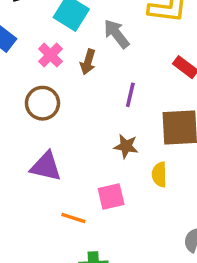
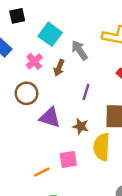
purple triangle: (46, 167) -> (50, 117), moved
yellow semicircle: (159, 174) -> (102, 147), size x1.6
orange line: (73, 218) -> (42, 172), turned -49

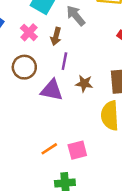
purple line: (86, 92) -> (64, 61), moved
brown star: (81, 126) -> (84, 83), moved
pink square: (68, 159) -> (77, 150), moved

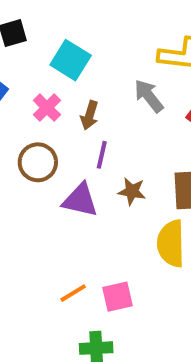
gray arrow: (76, 16) -> (149, 96), moved

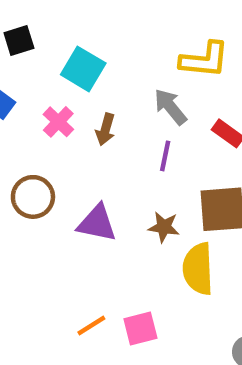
purple line: (102, 155) -> (165, 156), moved
brown circle: (38, 162) -> (33, 197), moved
brown star: (132, 191) -> (164, 227), moved

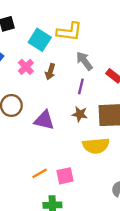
yellow L-shape: (204, 60) -> (69, 32), moved
brown star: (164, 227) -> (80, 114), moved
yellow semicircle: (198, 269) -> (96, 146), turned -95

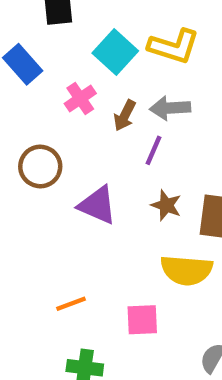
gray arrow: (84, 61) -> (170, 108), moved, turned -66
purple line: (81, 86) -> (153, 150), moved
pink square: (65, 176) -> (142, 320), moved

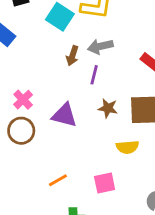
pink cross: (80, 98) -> (23, 100), moved
brown circle: (40, 166) -> (21, 131), moved
yellow semicircle: (186, 270) -> (127, 147), size x0.7

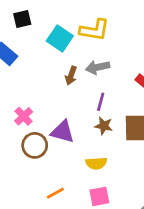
purple line: (94, 75) -> (101, 102), moved
brown circle: (21, 131) -> (35, 145), moved
yellow semicircle: (127, 147) -> (96, 163), moved

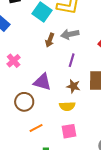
pink cross: (24, 116) -> (14, 61), moved
brown star: (104, 126) -> (73, 86), moved
brown circle: (35, 145) -> (24, 102), moved

